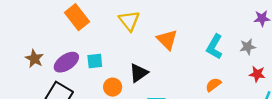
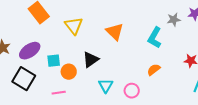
yellow triangle: (129, 21) -> (74, 26), moved
gray star: (248, 47) -> (174, 20), moved
cyan square: (95, 61) -> (54, 61), moved

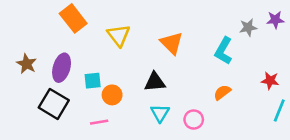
purple ellipse: (30, 51) -> (62, 68), turned -40
black triangle: (91, 60) -> (155, 82), moved, turned 30

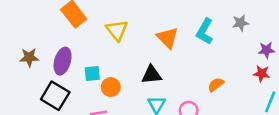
purple star: (275, 20) -> (267, 50), moved
cyan L-shape: (223, 51) -> (205, 31), moved
brown star: (27, 64) -> (29, 57), turned -30

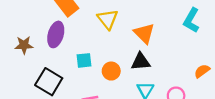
orange triangle: (168, 38) -> (144, 33), moved
purple ellipse: (63, 61) -> (56, 34), moved
orange circle: (111, 87) -> (111, 71), moved

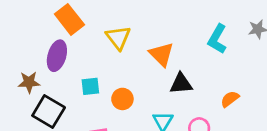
brown star: (24, 45) -> (29, 82), moved
black triangle: (141, 62) -> (181, 84), moved

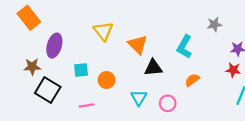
orange rectangle: (69, 19) -> (29, 18), moved
cyan L-shape: (217, 39) -> (184, 47), moved

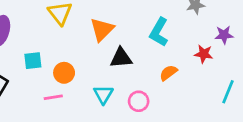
orange triangle: (138, 44) -> (102, 29), turned 30
red star: (233, 70) -> (204, 54), moved
pink line: (87, 106) -> (53, 97), moved

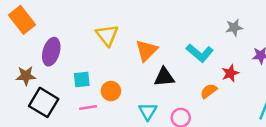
cyan L-shape: (159, 32) -> (200, 53), turned -80
red star: (204, 54) -> (230, 73), moved, turned -30
pink line: (53, 97) -> (88, 108), moved

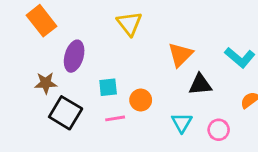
yellow triangle: (107, 35) -> (129, 24), moved

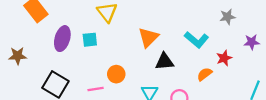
brown star: (46, 83) -> (18, 56), moved
cyan square: (108, 87) -> (90, 40), moved

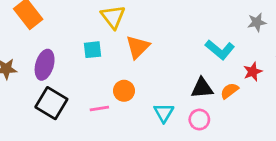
orange triangle: (148, 37) -> (138, 47), moved
purple ellipse: (62, 39) -> (45, 65), moved
black triangle: (164, 62) -> (202, 88), moved

